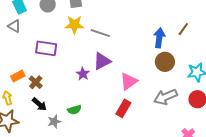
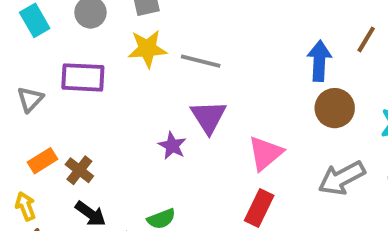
gray triangle: (14, 26) -> (30, 99), moved, turned 48
purple rectangle: (46, 48) -> (83, 77), moved
purple triangle: (102, 61) -> (208, 117), turned -30

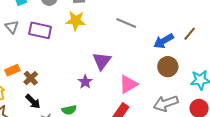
gray line: (201, 61) -> (126, 23), moved
blue arrow: (319, 61) -> (164, 41), turned -132
gray triangle: (30, 99) -> (12, 27), moved, turned -32
purple star: (172, 146) -> (85, 82), moved

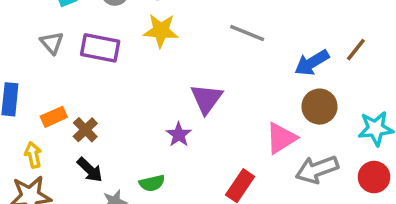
pink triangle: (128, 84) -> (281, 138), moved

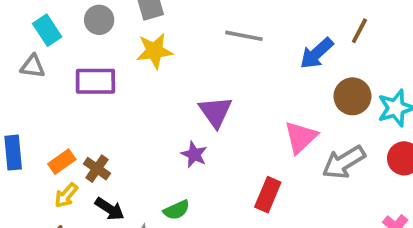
gray triangle: (52, 43) -> (33, 66), moved, turned -30
brown circle: (319, 107) -> (352, 96), moved
yellow arrow: (33, 155) -> (66, 195), moved, turned -115

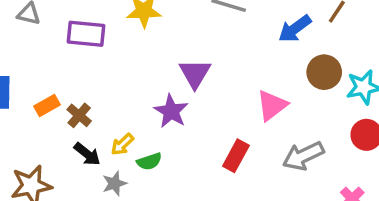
purple star: (194, 154) -> (171, 111), size x1.4
gray arrow: (344, 162) -> (303, 156), moved
yellow arrow: (66, 195) -> (122, 144), moved

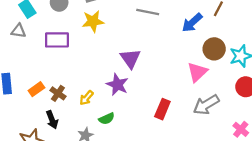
pink triangle: (272, 105) -> (197, 72), moved
yellow arrow: (122, 144) -> (86, 98), moved
black arrow: (87, 154) -> (52, 120), moved, turned 36

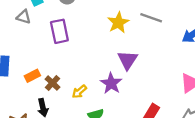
yellow star: (93, 21) -> (118, 23), moved, turned -30
purple rectangle: (57, 40) -> (59, 31), turned 70

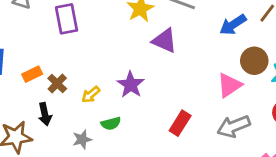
purple triangle: (128, 60) -> (165, 41), moved, turned -40

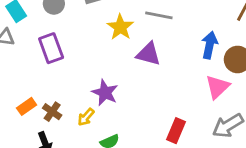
blue arrow: (233, 25) -> (210, 45), moved, turned 144
purple star: (131, 85) -> (105, 93), moved

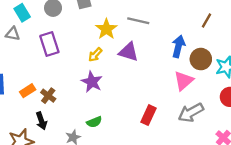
yellow arrow: (86, 117) -> (95, 55), moved

